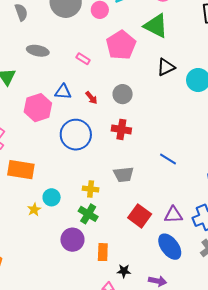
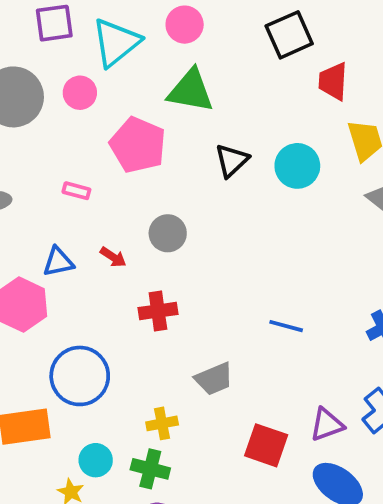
red cross: (121, 129) -> (158, 311), moved
blue circle: (76, 135) -> (80, 376), moved
green cross: (88, 214) -> (150, 469), moved

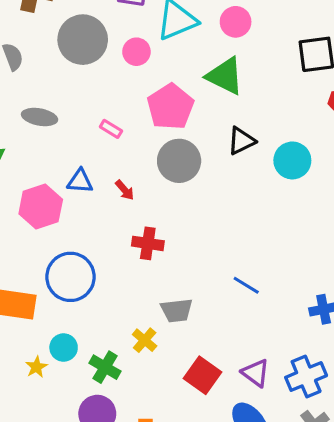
gray circle: (168, 233) -> (179, 161), moved, size x1.4
yellow cross: (162, 423) -> (145, 340), moved, turned 35
purple triangle: (327, 425) -> (256, 373), turned 40

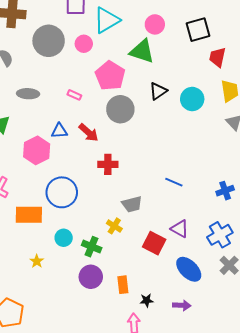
pink circle: (236, 22) -> (155, 24), moved
red arrow: (125, 190) -> (89, 133), size x1.5
yellow star: (36, 367) -> (37, 261), moved
purple triangle: (256, 373) -> (180, 229), moved

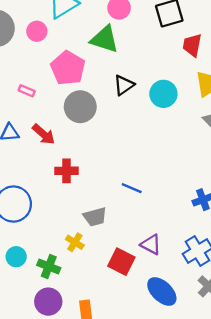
blue line: (174, 182) -> (132, 188), moved

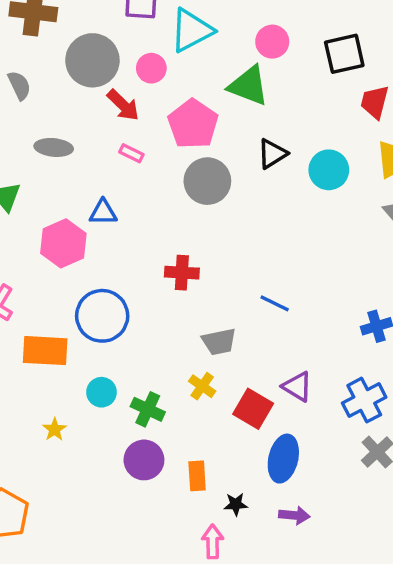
red arrow: (44, 134) -> (123, 105), moved
yellow cross: (75, 242) -> (202, 386), moved
blue ellipse: (162, 291) -> (283, 459), moved, turned 56

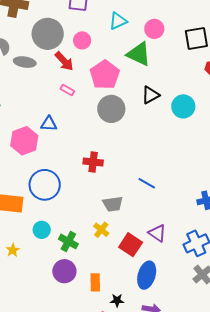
cyan triangle: (192, 30) -> (118, 21), moved, size x0.7
gray ellipse: (54, 147) -> (25, 62), moved

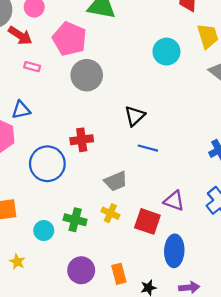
black triangle: (150, 95) -> (135, 116), moved
blue circle: (45, 185) -> (47, 164), moved
green cross: (68, 241) -> (75, 220), moved

